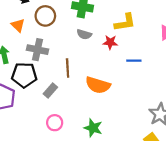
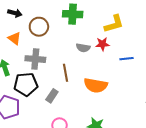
gray semicircle: (84, 34) -> (83, 48), moved

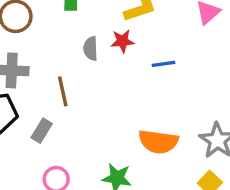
gray semicircle: (83, 48) -> (91, 49), turned 80
orange semicircle: (96, 85) -> (158, 142), moved

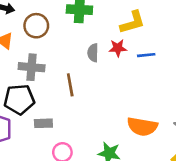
blue line: (163, 64) -> (146, 55), moved
gray rectangle: (42, 131) -> (43, 123), moved, turned 54

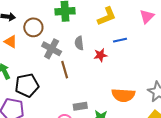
red star: (118, 48) -> (100, 55), moved
gray cross: (32, 67) -> (52, 49), moved, turned 30
gray rectangle: (43, 123) -> (80, 106), moved

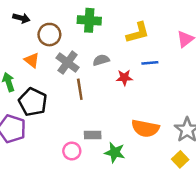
orange triangle: (11, 42) -> (32, 60), moved
gray semicircle: (79, 43) -> (101, 60), turned 72
black pentagon: (27, 85) -> (33, 102), turned 30

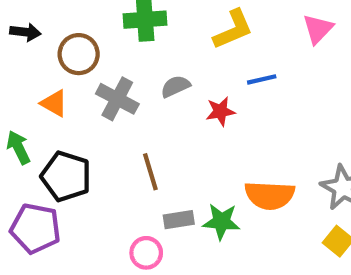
brown line: (80, 89) -> (150, 172), moved
green star: (115, 152) -> (221, 222), moved

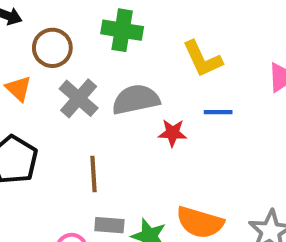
yellow L-shape: (233, 29) -> (202, 59), turned 75
gray semicircle: (175, 86) -> (136, 100), size x1.6

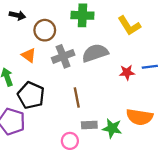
gray cross: (79, 98) -> (63, 56), turned 35
blue line: (218, 112) -> (150, 67), moved
red star: (172, 133) -> (127, 72), moved

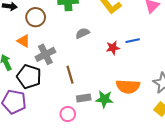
gray semicircle: (95, 53) -> (83, 33), size x0.6
gray cross: (63, 56) -> (45, 54), moved

